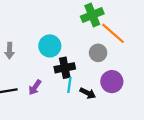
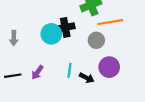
orange line: (113, 33) -> (110, 22), turned -50
black cross: (65, 68) -> (65, 27), moved

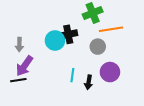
purple arrow: (37, 72) -> (24, 66), moved, size x1.5
black arrow: (87, 78) -> (89, 82), turned 72

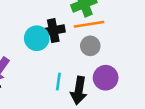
orange line: (111, 29) -> (89, 24), moved
black arrow: (89, 82) -> (79, 90), size x1.5

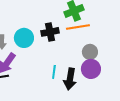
cyan circle: (37, 38) -> (24, 38), moved
gray circle: (90, 46) -> (90, 52), moved

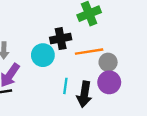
orange line: (78, 27) -> (89, 52), moved
cyan circle: (24, 38) -> (43, 55), moved

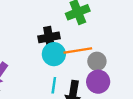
cyan circle: (43, 55) -> (54, 54), moved

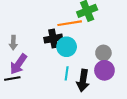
black cross: (49, 37) -> (53, 39), moved
orange line: (78, 51) -> (70, 23), moved

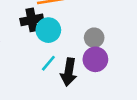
cyan line: (67, 73) -> (48, 63), turned 32

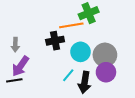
cyan circle: (48, 30) -> (81, 52), moved
gray circle: (94, 38) -> (105, 55), size x1.5

